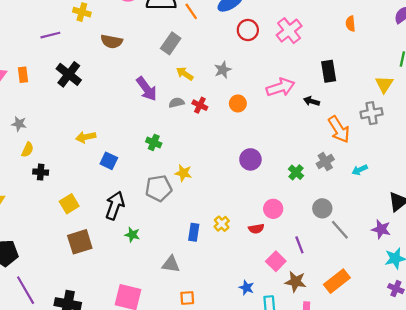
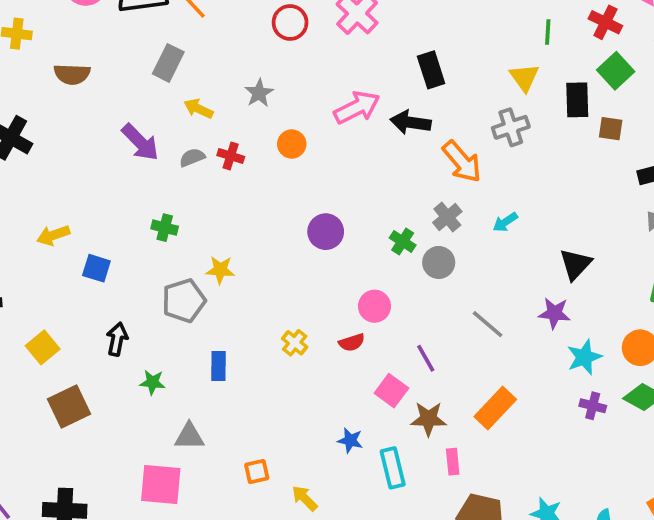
black arrow: (312, 101) -> (411, 122), size x1.5
black arrow: (115, 205) -> (117, 339), size x0.7
gray circle: (322, 208) -> (439, 262), moved
blue rectangle: (194, 232) -> (218, 366), moved
gray triangle: (171, 264) -> (189, 436), moved

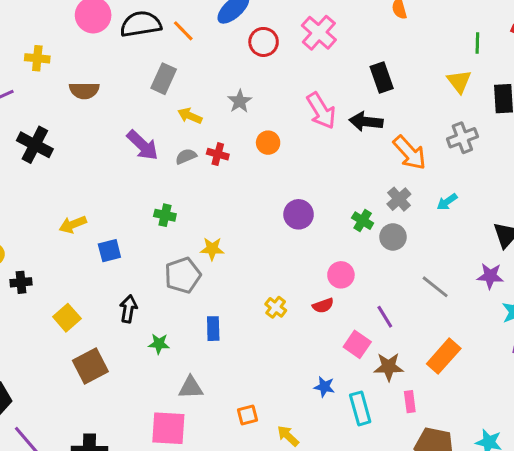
pink arrow: (357, 108) -> (321, 111), turned 87
gray cross: (511, 127) -> (462, 138), moved
blue square: (96, 268) -> (109, 251), turned -30

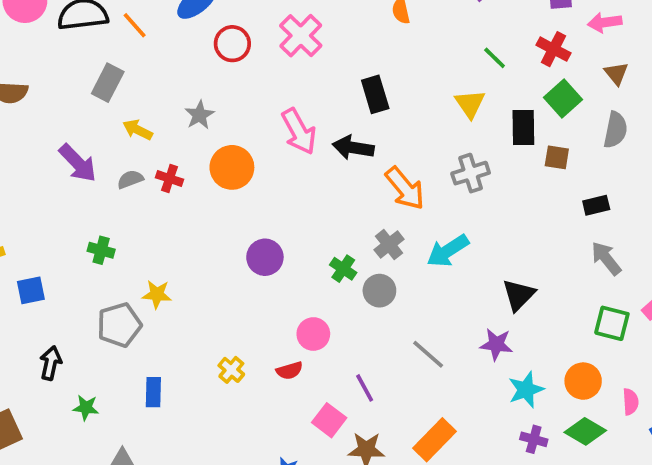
green line: (477, 43) -> (495, 58), turned -50
orange circle: (268, 143) -> (232, 167), size x1.5
cyan arrow: (447, 202) -> (448, 251), size x1.6

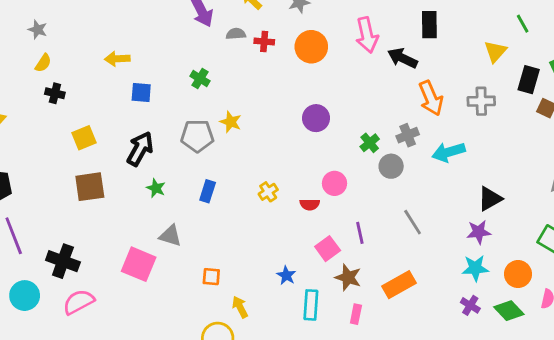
red cross: (170, 178) -> (264, 42), turned -30
purple star: (496, 344) -> (479, 232), moved, turned -30
black arrow: (51, 363) -> (140, 149), size x1.4

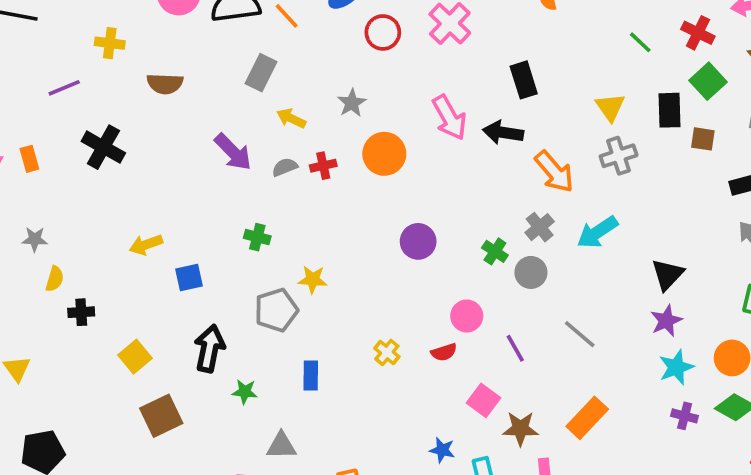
yellow triangle: (495, 51) -> (610, 107), moved
purple line: (360, 233) -> (515, 348), moved

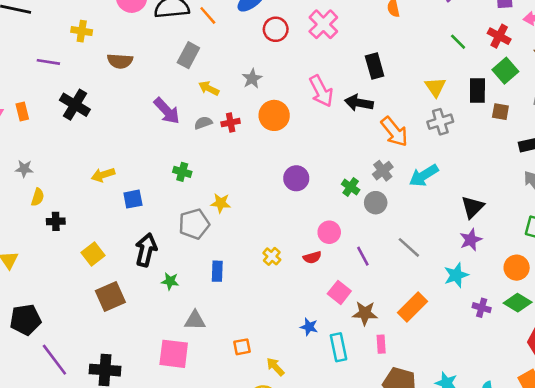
purple line: (64, 88) -> (48, 62), turned 30
cyan star: (676, 367) -> (456, 275), moved

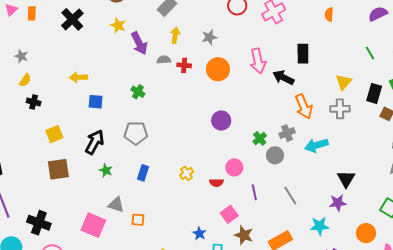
yellow arrow: (209, 88) -> (175, 35), turned 56
yellow star: (221, 203) -> (118, 25), moved
black triangle: (473, 207) -> (346, 179), turned -30
orange square: (242, 347) -> (138, 220), moved

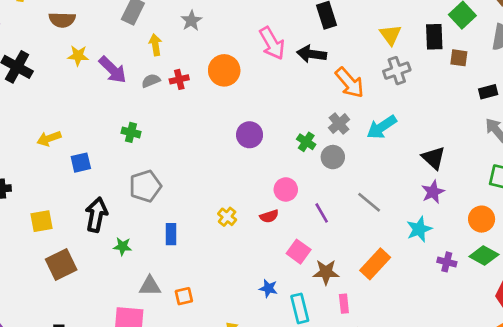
gray star: (209, 37) -> (191, 21), moved
yellow square: (54, 134) -> (41, 221), turned 30

